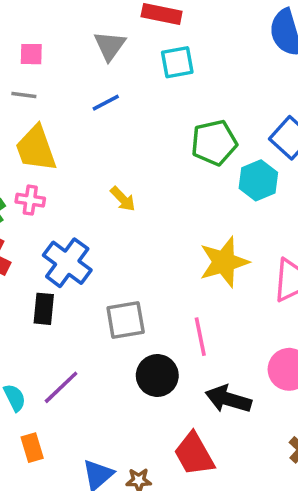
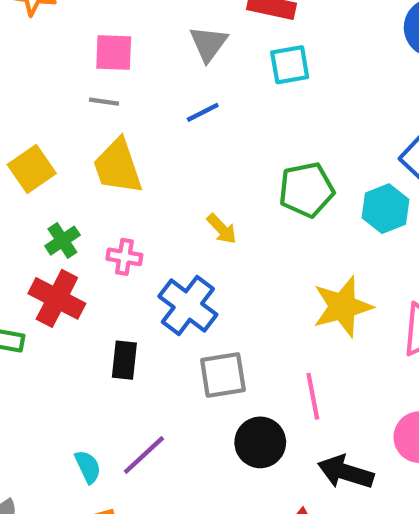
pink square: (31, 54) -> (114, 52), size x1.4
green pentagon: (214, 143) -> (306, 190), moved
pink cross: (30, 200) -> (124, 257), moved
blue cross: (67, 263) -> (188, 305), moved

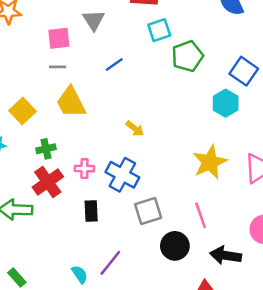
gray triangle: (208, 44) -> (94, 20), moved
green pentagon: (306, 190) -> (187, 56), moved
green cross: (62, 241) -> (46, 149), turned 30
pink cross: (124, 257) -> (84, 169), moved
red cross: (57, 298) -> (48, 182), turned 36

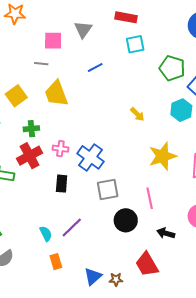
green pentagon: (187, 56) -> (172, 68), moved, turned 30
gray line: (58, 67) -> (41, 64), moved
yellow arrow: (135, 129) -> (137, 114), moved
black arrow: (226, 255) -> (166, 233), size x0.7

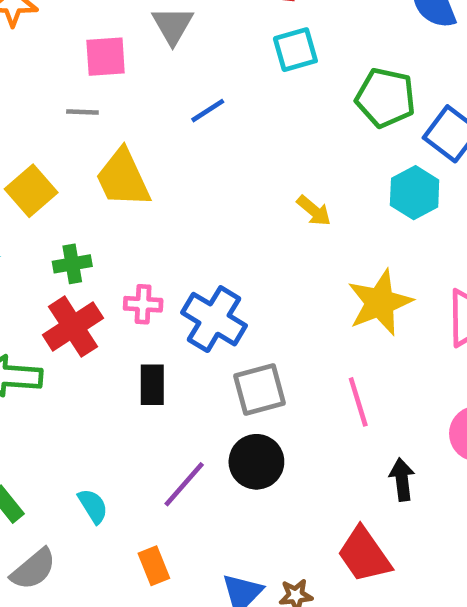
black circle: (126, 220) -> (256, 462), moved
black arrow: (166, 233) -> (402, 479), turned 72
cyan semicircle: (46, 234) -> (93, 506), moved

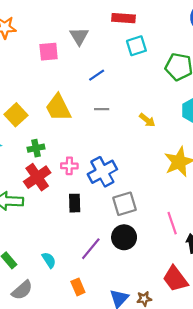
gray line: (82, 112) -> (102, 109), moved
blue cross: (214, 319) -> (102, 172), turned 32
pink line: (358, 402) -> (172, 223), moved

